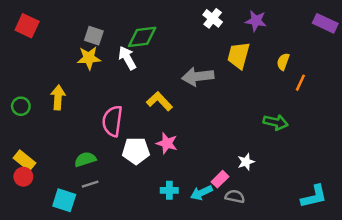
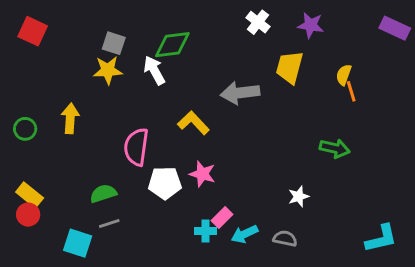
orange line: (300, 83) -> (351, 91), moved, turned -42
pink rectangle: (220, 179) -> (222, 218), moved

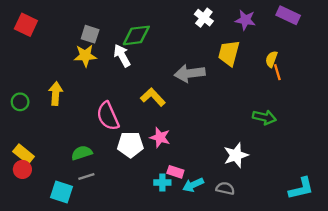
purple rectangle: (395, 28) -> (288, 15), moved
pink semicircle: (136, 147) -> (108, 116), turned -32
white star: (299, 196) -> (236, 155), size x1.5
pink rectangle: (222, 218) -> (175, 172), turned 63

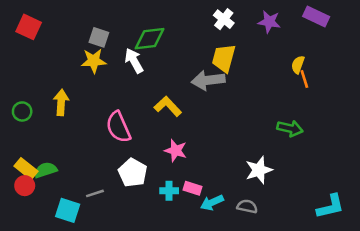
yellow trapezoid: (229, 53) -> (224, 58), moved
white pentagon: (130, 145) -> (133, 173), moved, turned 30
green semicircle: (82, 153) -> (46, 170), moved
cyan cross: (162, 182) -> (169, 191), moved

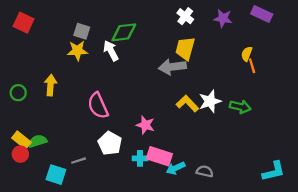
yellow L-shape: (168, 106) -> (187, 103), moved
white star: (259, 170) -> (210, 101), moved
pink rectangle: (193, 188) -> (159, 156), size x1.6

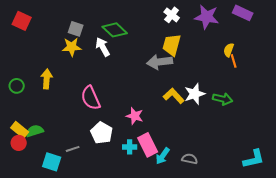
purple star: (223, 18) -> (207, 17), size x1.4
green diamond: (124, 32) -> (115, 30), turned 50
pink rectangle: (159, 156) -> (148, 145), turned 45
cyan arrow: (176, 168) -> (163, 156), turned -30

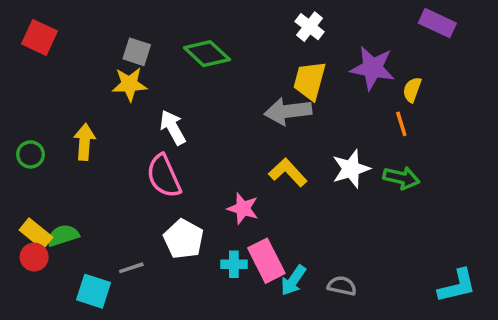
purple star: (207, 17) -> (373, 68), moved
white arrow: (103, 47) -> (173, 127), moved
orange line: (234, 61) -> (401, 124), moved
yellow L-shape: (174, 96) -> (288, 172), moved

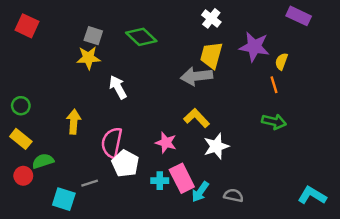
yellow arrow: (85, 142) -> (74, 122), moved
white star: (351, 169) -> (216, 146), moved
pink semicircle: (164, 176) -> (112, 143), moved, turned 36
yellow rectangle: (36, 234) -> (21, 139), moved
cyan L-shape: (457, 286) -> (312, 195), turned -136

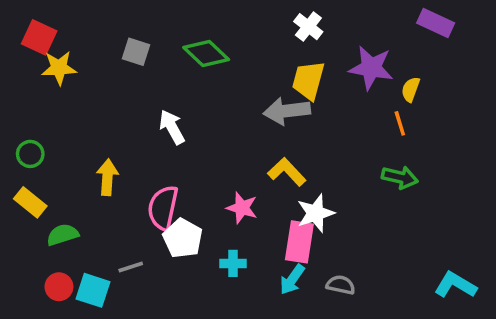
yellow star: (88, 58) -> (59, 68), moved
red circle: (23, 176) -> (59, 287), moved
pink rectangle: (182, 178) -> (299, 242), moved, turned 36

